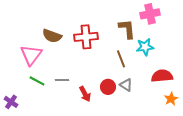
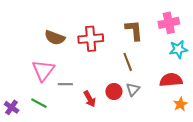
pink cross: (150, 14) -> (169, 23), moved
cyan star: (145, 47) -> (178, 49), moved
pink triangle: (31, 55) -> (43, 70), moved
green line: (37, 81) -> (39, 103), moved
gray triangle: (126, 85) -> (133, 89), turned 40

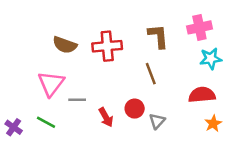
gray triangle: (133, 89) -> (157, 121), moved

